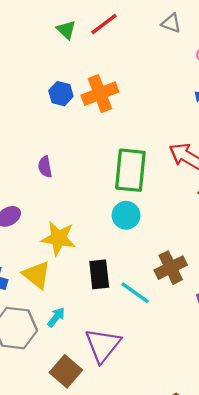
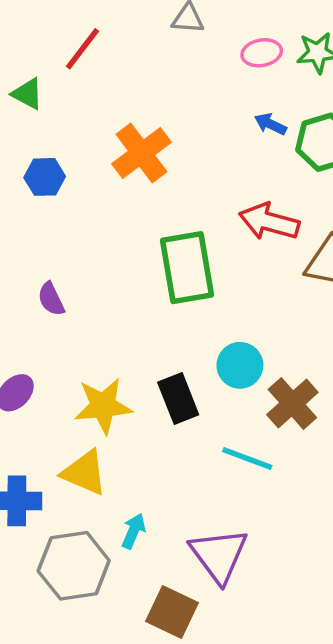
green triangle: (66, 30) -> (27, 94), moved
orange cross: (100, 94) -> (142, 153), moved
cyan circle: (126, 215) -> (240, 365), moved
black rectangle: (99, 274) -> (178, 398), moved

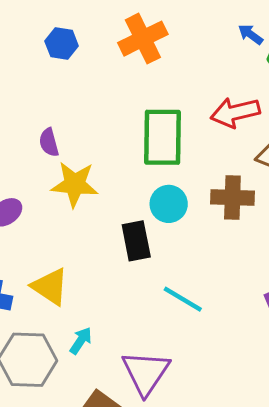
red arrow: (269, 222) -> (235, 112), turned -39
cyan circle: (240, 365) -> (169, 204), moved
brown cross: (292, 404) -> (232, 198), moved, turned 33
yellow star: (103, 406) -> (75, 184), moved

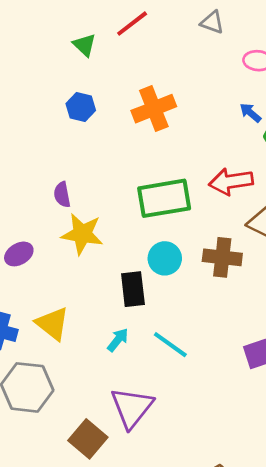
green rectangle: (163, 137) -> (164, 198), turned 75
cyan arrow: (81, 341) -> (118, 340), moved

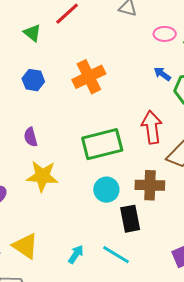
red arrow: (231, 181) -> (152, 127), turned 96
purple semicircle: (62, 195) -> (31, 137), moved
black rectangle: (133, 289) -> (130, 219), moved

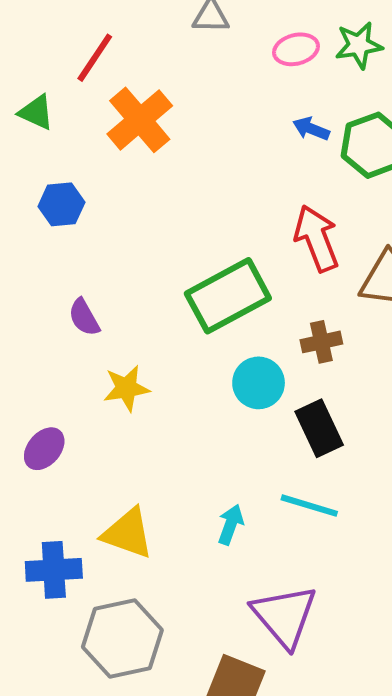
orange cross: (89, 77) -> (140, 120), moved
yellow star: (42, 176) -> (126, 388), size x0.7
brown cross: (150, 185) -> (321, 342), moved, size x0.7

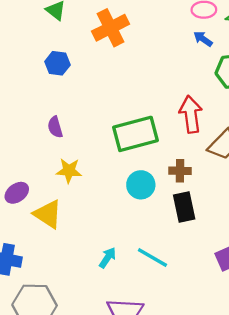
blue arrow: (311, 129) -> (203, 39), moved
black rectangle: (319, 428) -> (184, 207), moved
yellow triangle: (128, 533) -> (48, 214), moved

